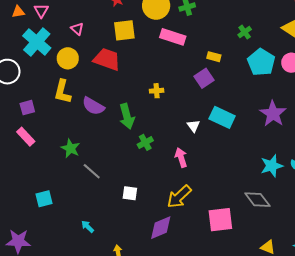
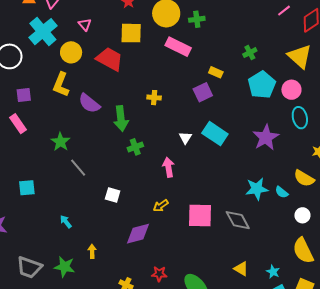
yellow arrow: (179, 197) -> (161, 206), size x0.6
pink square: (220, 220) -> (200, 215), moved

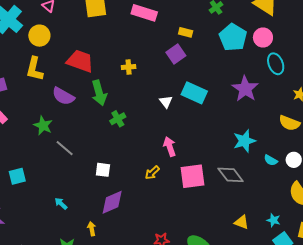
red trapezoid: (110, 59) -> (80, 61), moved
purple semicircle: (89, 103) -> (63, 96), moved
pink arrow: (168, 167) -> (170, 147), moved
cyan semicircle: (282, 192) -> (271, 160), moved
purple diamond: (138, 234) -> (112, 202), moved

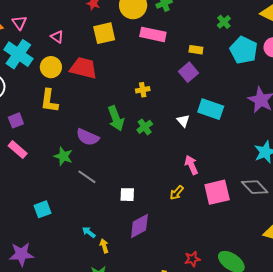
red trapezoid: (80, 61) -> (83, 68), moved
purple semicircle: (63, 96) -> (88, 137), moved
green cross: (118, 119) -> (145, 127), moved
yellow arrow: (92, 229) -> (104, 246), moved

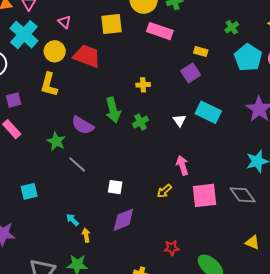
red star: (192, 259) -> (172, 248), moved

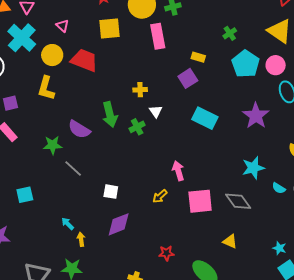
pink rectangle: (160, 31) -> (158, 36), turned 60
white triangle: (180, 120) -> (156, 111), moved
green star: (56, 141) -> (53, 145), turned -30
yellow triangle: (252, 243) -> (230, 241), moved

